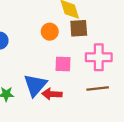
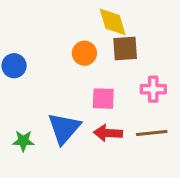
pink cross: (99, 57) -> (153, 89), size x0.7
red arrow: (52, 94) -> (108, 133), moved

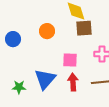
orange circle: (84, 53) -> (47, 31), moved
red arrow: (108, 133) -> (73, 82), turned 84

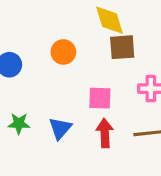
blue triangle: (45, 79) -> (60, 128), size x0.7
green star: (19, 87) -> (19, 124), moved

